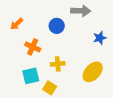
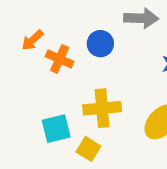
orange cross: (33, 47) -> (60, 59), moved
yellow cross: (58, 64) -> (102, 108), size x1.5

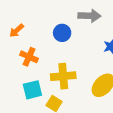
orange cross: (60, 59) -> (29, 57), moved

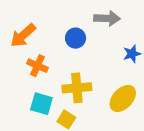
orange arrow: (17, 31) -> (23, 35), size x1.5
cyan square: (32, 90) -> (41, 104), turned 30

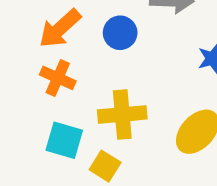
orange arrow: (23, 35) -> (60, 28), moved

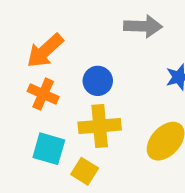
blue circle: (120, 33) -> (98, 81), moved

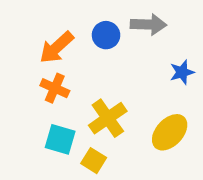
blue circle: (98, 81) -> (106, 35), moved
yellow cross: (100, 126) -> (108, 118), turned -30

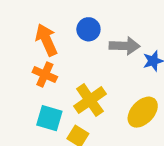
gray arrow: (148, 25) -> (125, 46), moved
orange arrow: (57, 47) -> (46, 40), turned 108

